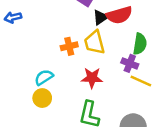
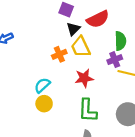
black triangle: (100, 17) -> (73, 29), moved
purple cross: (130, 63) -> (115, 60), turned -32

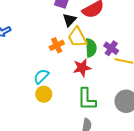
green semicircle: (120, 41) -> (91, 48), moved
purple cross: (115, 60) -> (111, 48), turned -32

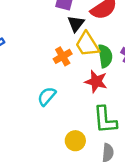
red star: (82, 68) -> (96, 81), turned 30
yellow circle: (44, 94) -> (75, 141), moved

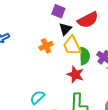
orange cross: (63, 56) -> (46, 46), moved
cyan semicircle: (47, 96) -> (37, 97), moved

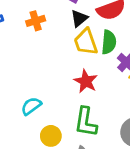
orange cross: (46, 46) -> (36, 21), moved
green semicircle: (85, 56) -> (109, 42), moved

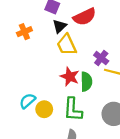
green semicircle: (109, 42) -> (86, 82), moved
yellow circle: (51, 136) -> (44, 109), moved

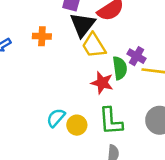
black triangle: (60, 26) -> (83, 25), size x1.5
orange cross: (24, 32) -> (42, 36), turned 32
green semicircle: (86, 82) -> (120, 68), moved

